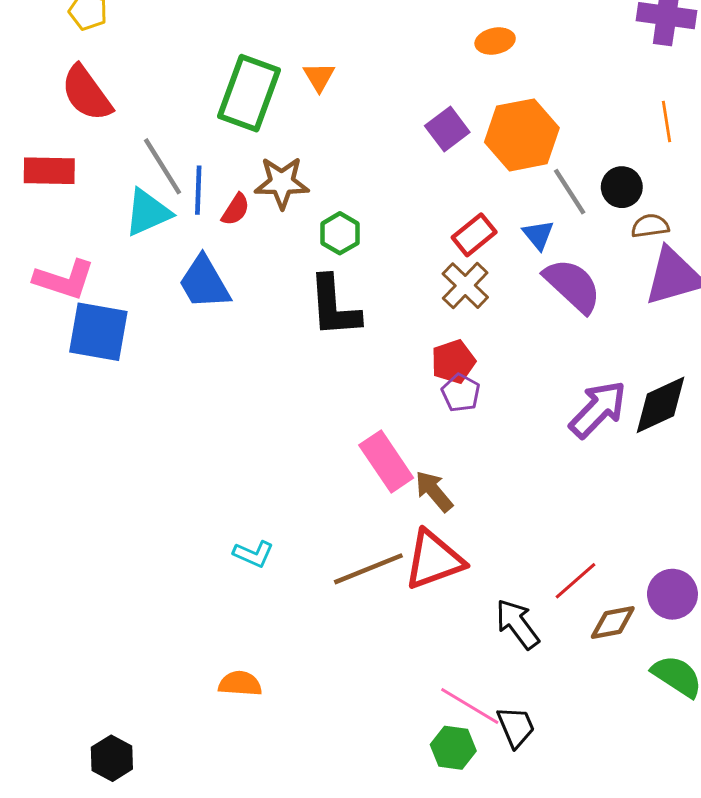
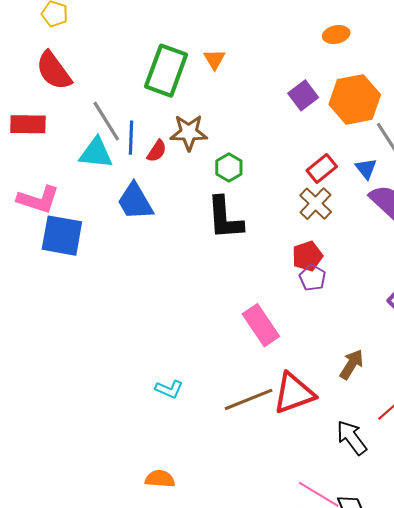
cyan triangle: (148, 212) -> (96, 153), turned 30
brown arrow: (434, 491) -> (352, 364), moved, turned 72

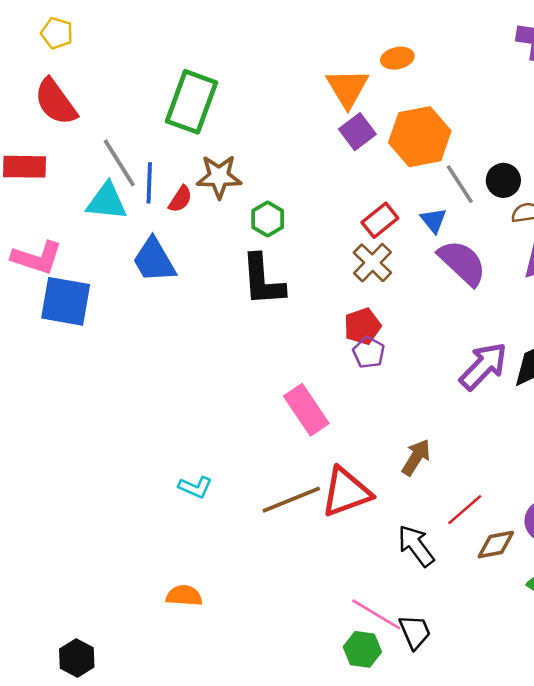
orange triangle: (215, 59) -> (347, 88), moved, size x1.6

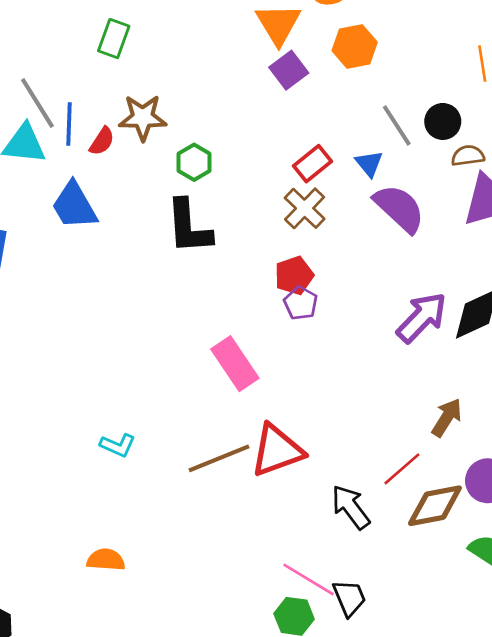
green rectangle: (192, 102) -> (114, 39), size x0.6
orange hexagon: (420, 137) -> (355, 46), moved, size x0.7
brown arrow: (416, 457) -> (447, 418), moved
brown diamond: (496, 545) -> (435, 506), size x1.4

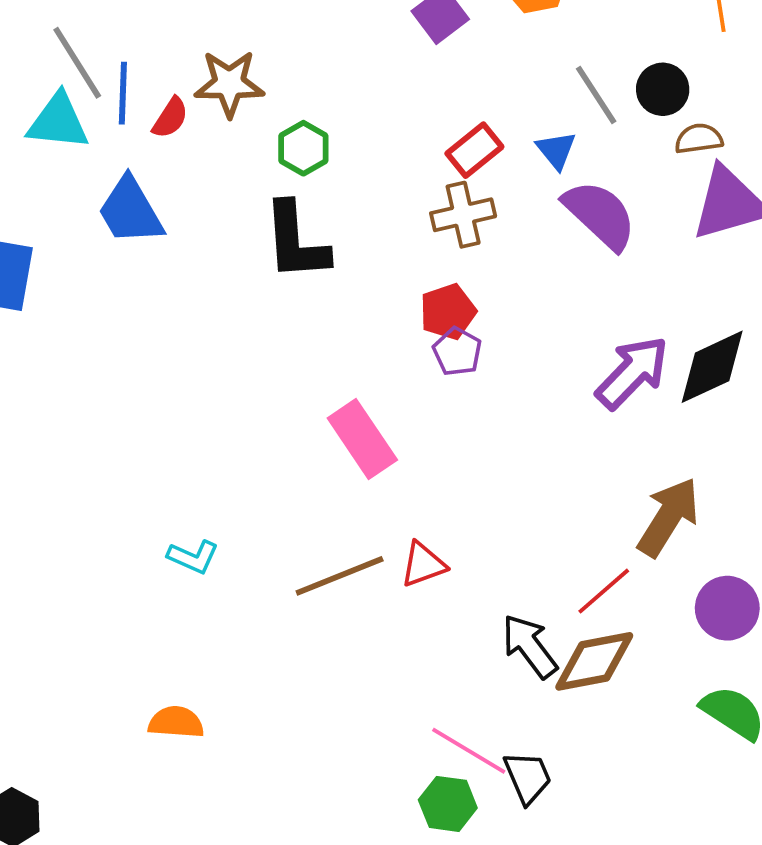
brown cross: (305, 208) -> (463, 215), turned 33
brown arrow: (447, 418) -> (668, 517), size x1.4
red triangle: (277, 450) -> (423, 564), size x0.6
brown diamond: (435, 506) -> (594, 661), moved

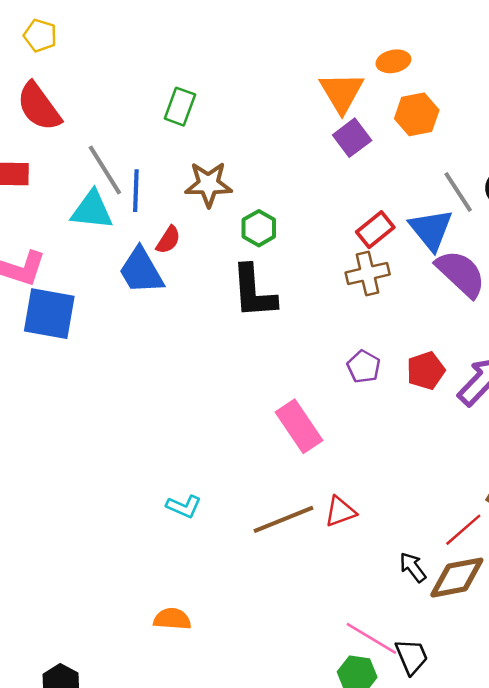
red semicircle: (170, 118) -> (168, 240), moved
blue triangle: (556, 150) -> (431, 230), size x1.6
red pentagon: (448, 312) -> (426, 371), moved
black arrow: (530, 646) -> (413, 567), size x0.7

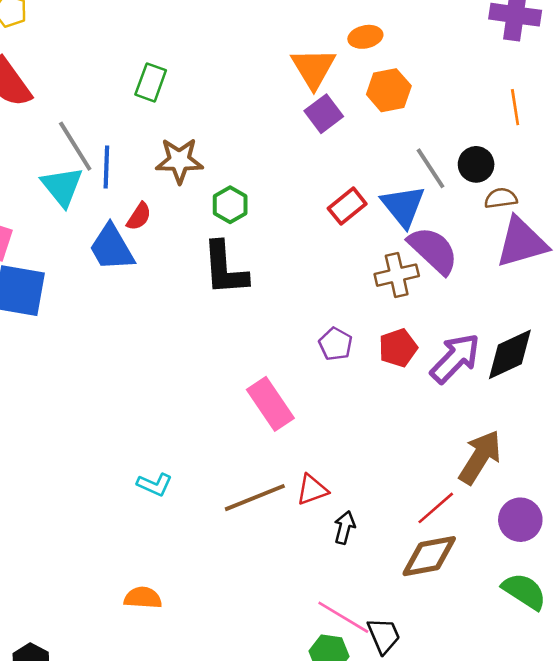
cyan triangle: (92, 210) -> (62, 187), turned 45
brown cross: (368, 274) -> (397, 275), moved
black arrow: (413, 567) -> (345, 528), moved, turned 52

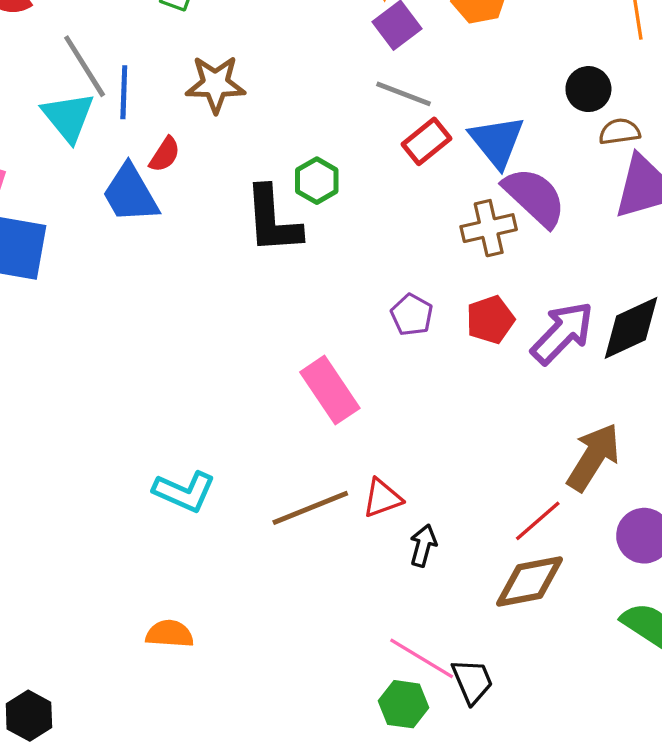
gray line: (430, 168) -> (404, 94), moved, turned -36
green hexagon: (230, 205) -> (317, 181), moved
cyan L-shape: (155, 485) -> (184, 491), size x1.4

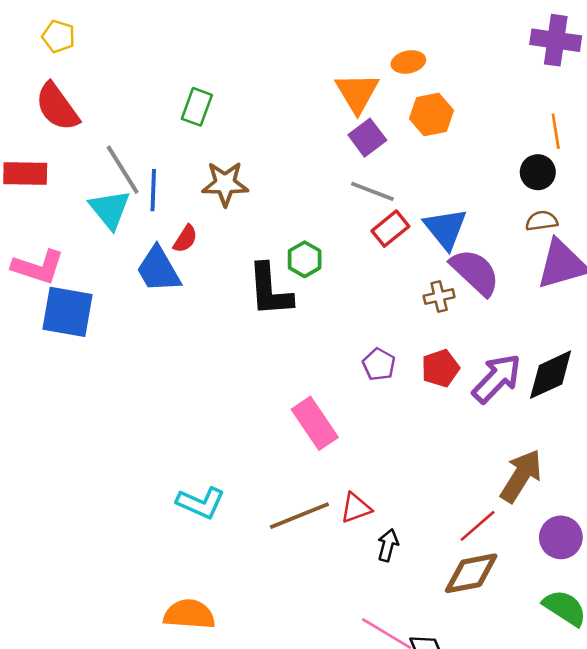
black circle: (588, 89) -> (538, 172), moved
brown cross: (489, 228) -> (439, 296), size x0.7
orange semicircle: (170, 634) -> (189, 614), size x1.4

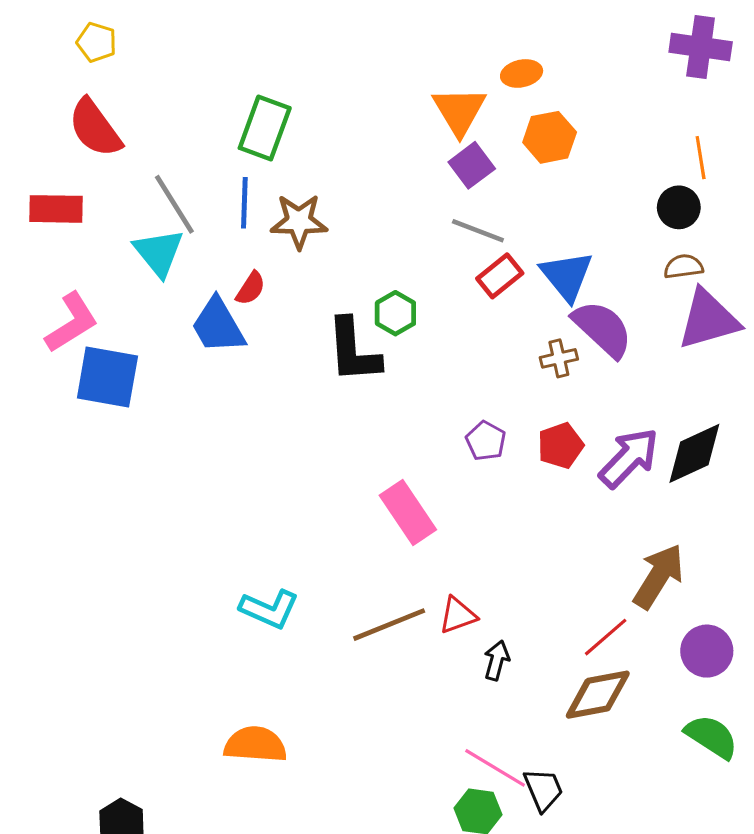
green rectangle: (197, 107) -> (265, 128), size x1.4
blue line: (153, 190) -> (244, 203), moved
pink L-shape: (38, 267) -> (72, 323), turned -50

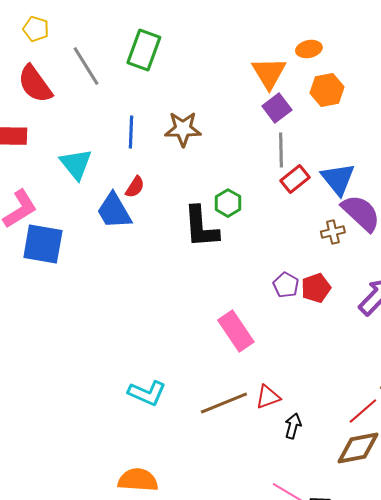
green rectangle: (265, 128) -> (144, 50), moved
gray line: (174, 204) -> (86, 66), moved
brown star: (299, 221) -> (183, 129), moved
gray line: (478, 231) -> (281, 150), turned 68
red pentagon: (560, 446) -> (316, 288), moved

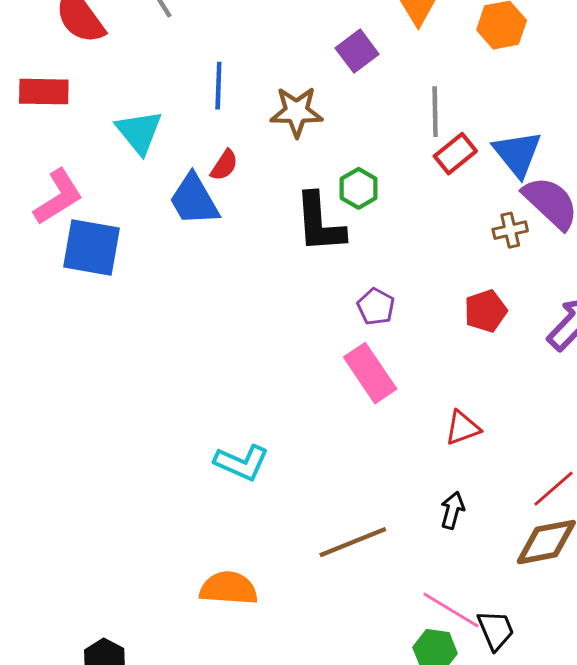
purple square: (277, 108) -> (357, 51), moved
brown star: (183, 129) -> (296, 112), moved
purple pentagon: (286, 285) -> (376, 307), moved
red triangle: (268, 397) -> (463, 428), moved
brown line: (224, 403) -> (353, 542), moved

